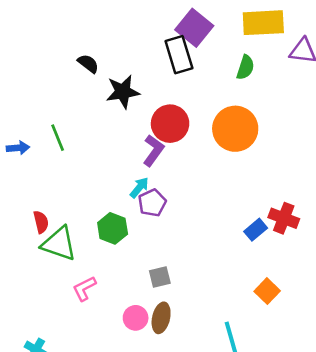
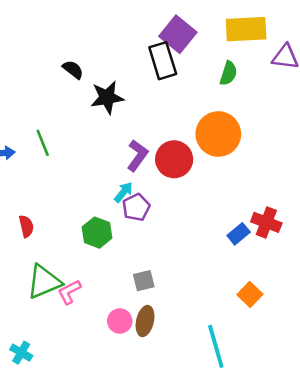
red circle: (170, 124) -> (174, 159), moved
green triangle: (59, 244) -> (44, 282), moved, turned -42

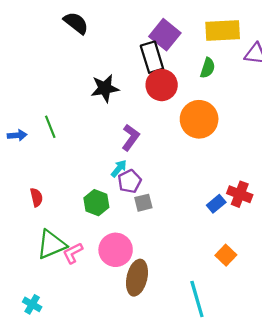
black semicircle: (73, 70) -> (76, 23), moved, size x1.4
red circle: (174, 159) -> (162, 85), moved
gray square: (144, 281) -> (143, 203), moved
pink circle: (120, 321) -> (116, 250), moved, size x1.6
brown ellipse: (145, 321) -> (137, 278), size x1.4

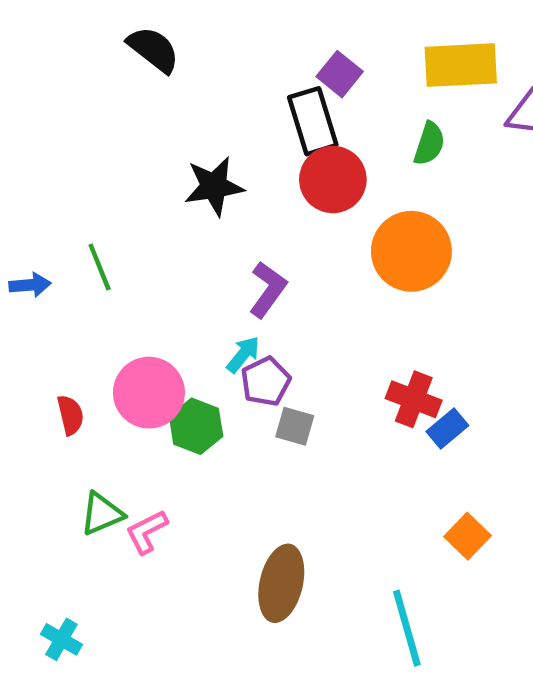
purple square: (165, 35) -> (340, 74), size x0.7
red cross: (240, 194) -> (414, 399), moved
gray square: (143, 203) -> (295, 426), turned 30
green triangle: (51, 244) -> (102, 514), size x0.7
pink circle: (116, 250) -> (149, 393), moved

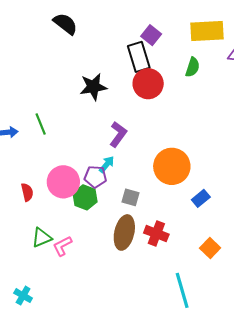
orange circle: (411, 251) -> (172, 166), moved
purple pentagon: (266, 381) -> (95, 177), moved, turned 30
red cross: (414, 399) -> (156, 234), moved
brown ellipse: (281, 583) -> (124, 232), moved

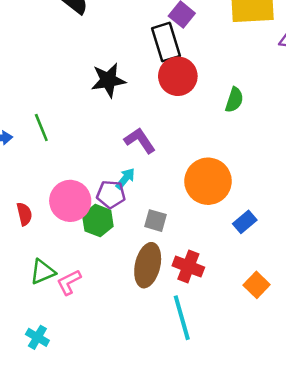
green semicircle: (193, 67) -> (234, 100), moved
purple L-shape: (118, 134) -> (140, 141), turned -70
cyan line: (182, 290) -> (182, 318), moved
cyan cross: (23, 296) -> (37, 337), moved

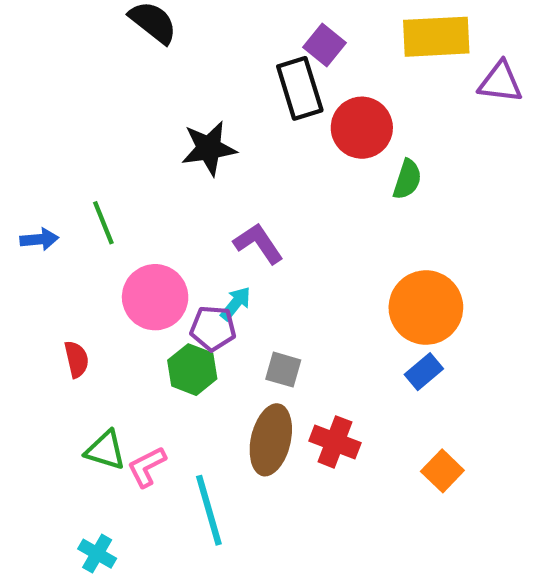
red circle: (178, 76) -> (362, 128), moved
orange circle: (208, 181) -> (426, 308), moved
pink circle: (70, 201) -> (155, 297), moved
green triangle: (43, 272) -> (105, 450), turned 40
cyan line: (182, 318) -> (209, 510), moved

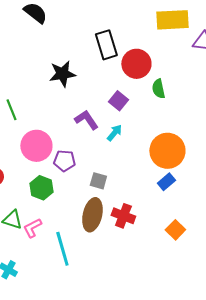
purple square: (325, 45) -> (118, 101), moved
green semicircle: (407, 179) -> (158, 89), turned 150
cyan arrow: (236, 303) -> (114, 133), moved
green hexagon: (192, 370) -> (41, 188), moved

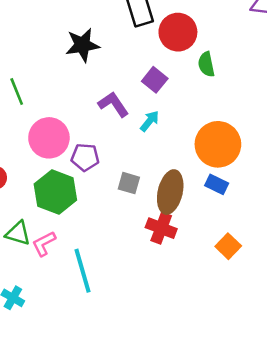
blue rectangle: (166, 182) -> (217, 184), turned 66
green hexagon: (41, 188) -> (55, 192), size x1.4
brown ellipse: (92, 215) -> (170, 192), moved

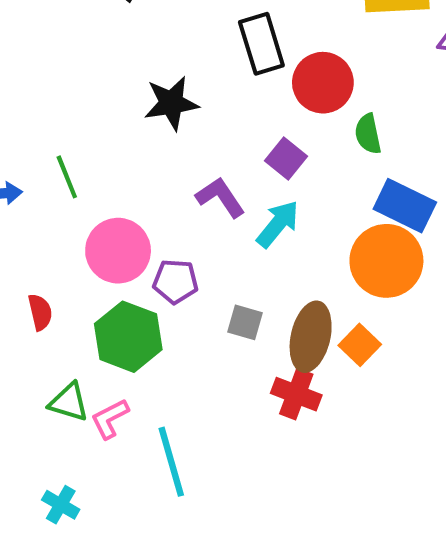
cyan arrow: (150, 121) -> (278, 224), size x1.4
blue rectangle: (217, 184) -> (405, 206), moved, size x1.6
orange square: (228, 246) -> (360, 345), moved

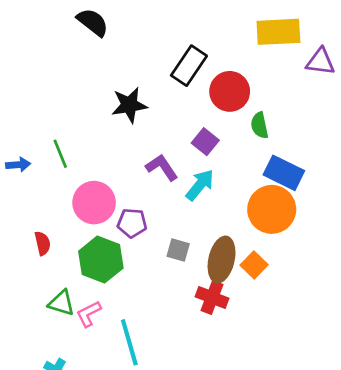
black rectangle: (261, 44) -> (189, 66), turned 51

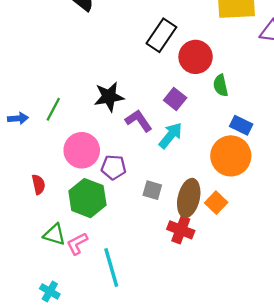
black star: (129, 105) -> (109, 97), moved
green line: (60, 154) -> (53, 109), turned 50
blue rectangle: (284, 173) -> (241, 125), size x0.7

